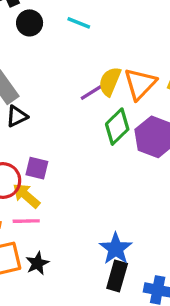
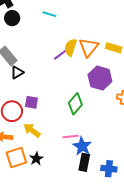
black circle: (30, 23) -> (12, 18), moved
green diamond: (117, 127) -> (75, 104), moved
yellow arrow: (26, 196) -> (32, 130), moved
pink line: (26, 221) -> (71, 137), moved

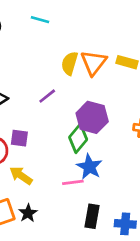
purple line: (60, 55) -> (47, 96), moved
purple hexagon: (100, 78) -> (92, 117), moved
blue star: (82, 146) -> (89, 167), moved

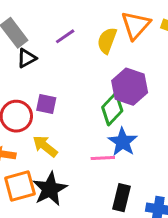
yellow semicircle: (70, 63) -> (107, 41), moved
purple line: (47, 96) -> (65, 36), moved
black star: (28, 213) -> (50, 189), size x1.6

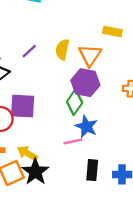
orange triangle: (136, 25) -> (90, 55), moved
purple square: (46, 104) -> (23, 106), size x1.6
yellow arrow: (45, 146) -> (27, 153), moved

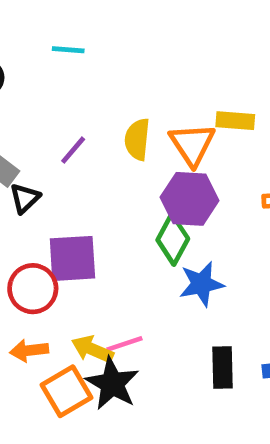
yellow rectangle: (112, 32) -> (235, 121), moved
blue star: (86, 127) -> (201, 284), turned -30
pink line: (73, 141) -> (124, 344), moved

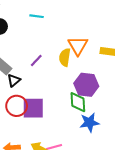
orange triangle: (192, 144) -> (78, 46), moved
green diamond: (173, 239) -> (78, 102), turned -35
red circle: (33, 289) -> (17, 106), moved

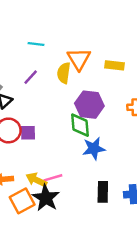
cyan line: (37, 16) -> (36, 44), moved
purple square: (33, 108) -> (28, 133), size x0.6

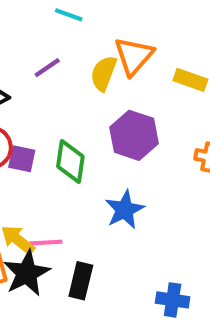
green diamond: (80, 125) -> (70, 162), moved
blue star: (94, 149) -> (125, 210), turned -30
black rectangle: (103, 192) -> (81, 281), moved

